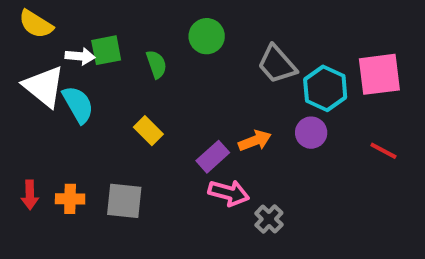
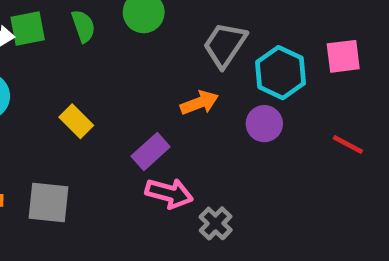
green semicircle: (156, 64) -> (83, 26), moved
gray trapezoid: (277, 64) -> (225, 45), turned 75
pink square: (379, 74) -> (343, 56), size x0.7
orange arrow: (255, 141) -> (199, 103), moved

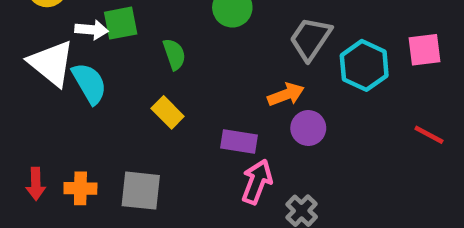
green semicircle: (83, 26) -> (174, 54), moved
purple circle: (264, 124) -> (308, 128), moved
purple rectangle: (151, 152) -> (239, 141), turned 51
pink arrow: (169, 193) -> (257, 182), turned -84

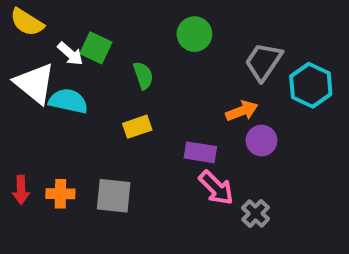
green square: (121, 23) -> (96, 48), turned 36
white arrow: (92, 30) -> (70, 54), turned 36
cyan semicircle: (89, 83) -> (68, 101), turned -48
yellow rectangle: (168, 112) -> (137, 127), turned -64
pink arrow: (257, 182) -> (216, 188), turned 114

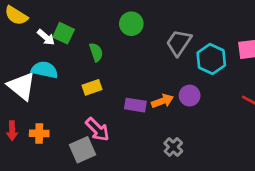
white triangle: (35, 83) -> (22, 86), moved
orange arrow: (242, 111) -> (162, 101), moved
purple circle: (262, 141) -> (190, 96), moved
pink arrow: (216, 188) -> (97, 129), moved
gray square: (114, 196) -> (83, 150), moved, turned -30

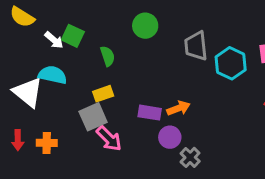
gray trapezoid: (179, 43) -> (196, 46), turned -40
purple circle: (190, 96) -> (170, 137), moved
gray square: (83, 150) -> (93, 117), moved

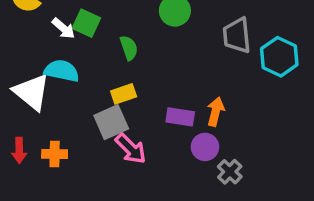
orange arrow: (179, 108) -> (216, 112), turned -55

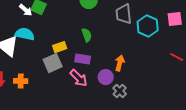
green semicircle: (129, 48) -> (87, 35), moved
orange arrow: (216, 112) -> (120, 63), moved
purple rectangle: (180, 117) -> (83, 59), moved
pink arrow: (131, 149) -> (79, 78), moved

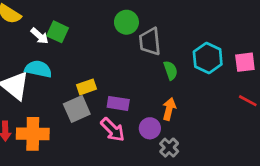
gray trapezoid: (124, 14) -> (150, 41), moved
pink square: (175, 19) -> (245, 62), moved
green semicircle: (87, 35) -> (171, 70), moved
orange cross: (21, 81) -> (33, 134), size x1.6

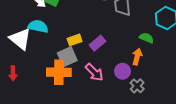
green semicircle: (171, 70) -> (147, 38), moved, turned -48
purple rectangle: (118, 103) -> (97, 43), moved, turned -49
orange cross: (33, 134) -> (59, 72), moved

